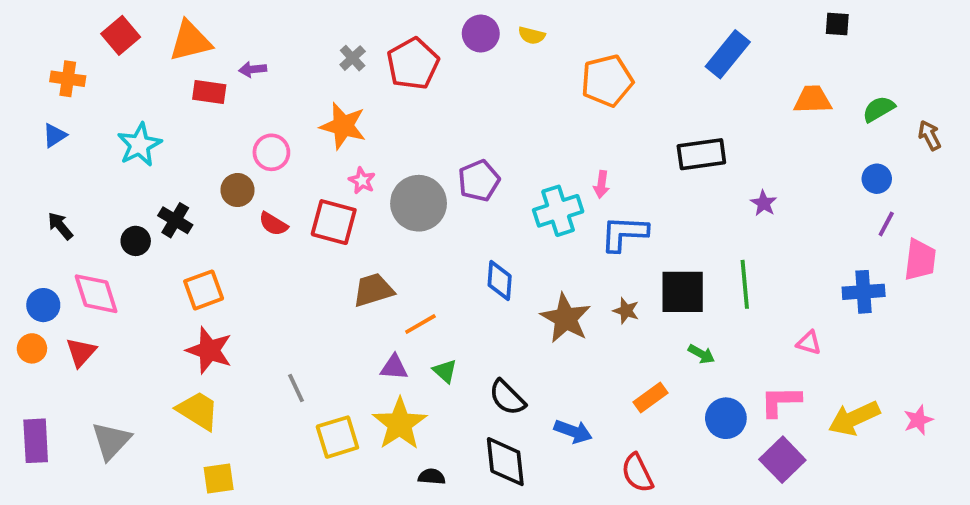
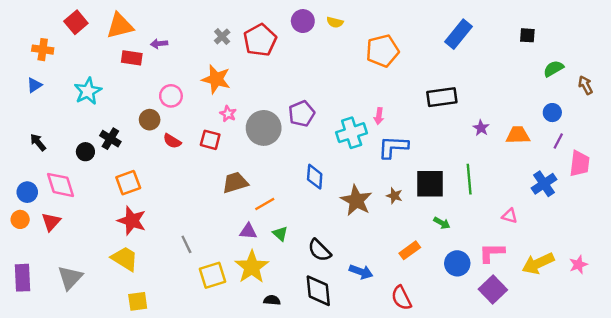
black square: (837, 24) -> (527, 35), moved
orange trapezoid: (813, 100) -> (518, 135), moved
red square: (334, 222) -> (210, 140), size x0.7
blue cross: (864, 292) -> (544, 184), turned -30

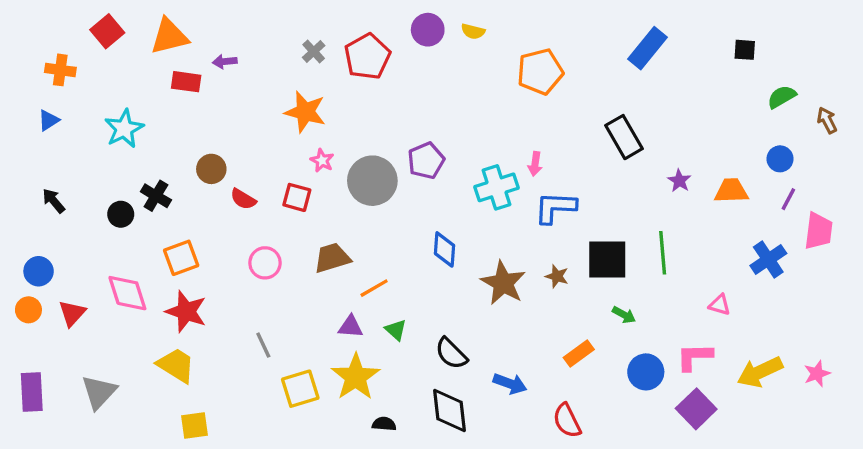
pink circle: (171, 96) -> (265, 263), moved
black rectangle: (442, 97) -> (624, 137), turned 68
pink diamond: (60, 185) -> (127, 293), moved

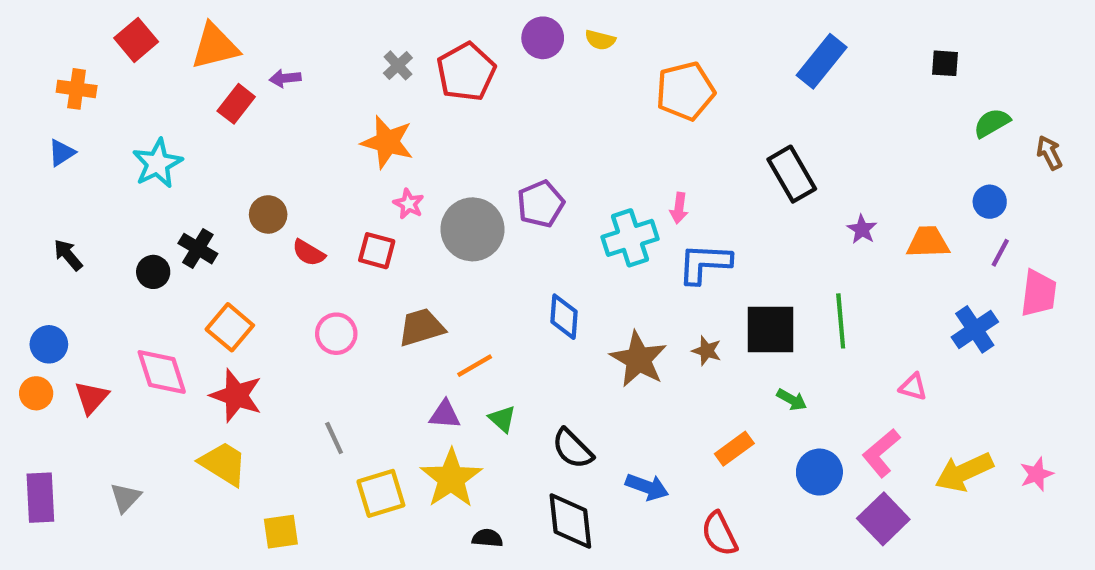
red rectangle: (186, 82) -> (236, 104), turned -60
orange square: (181, 258) -> (230, 327), turned -30
pink L-shape: (694, 357) -> (881, 453), turned -39
gray triangle: (99, 392) -> (126, 498), size x0.7
yellow square: (195, 426) -> (281, 532), moved

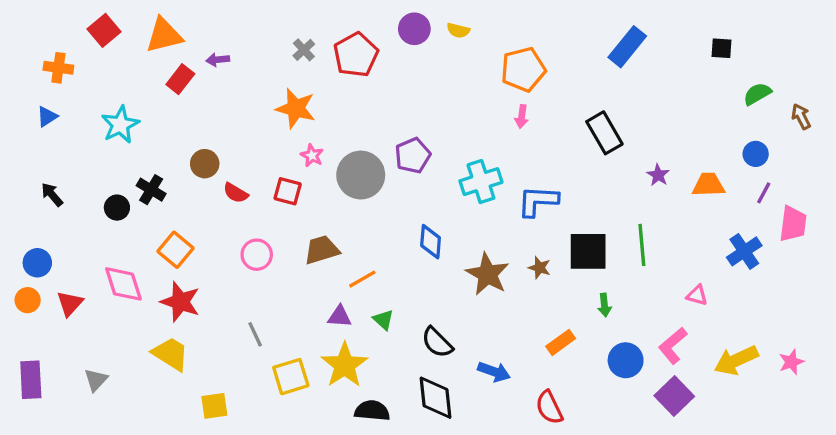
pink arrow: (679, 208) -> (522, 117), moved
green arrow: (792, 400) -> (604, 305), turned 55
black semicircle: (487, 538) -> (372, 411), size x1.5

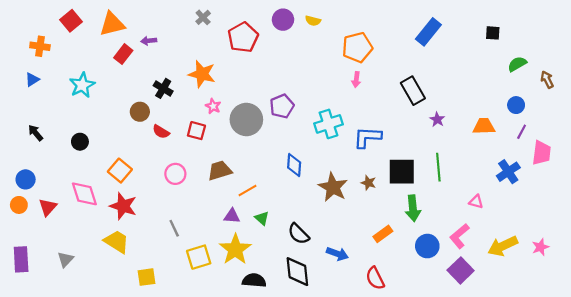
gray cross: (304, 50) -> (203, 17), moved
purple star: (658, 175) -> (437, 120), moved
black cross: (151, 190) -> (163, 88), moved
green arrow: (604, 305) -> (413, 208), size x1.6

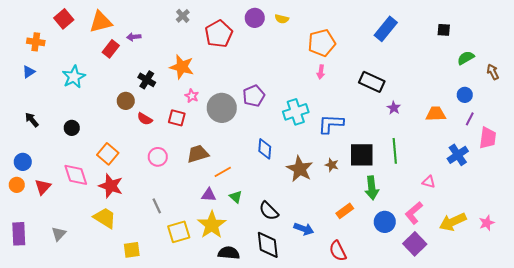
black rectangle: (413, 91) -> (372, 82), turned -35

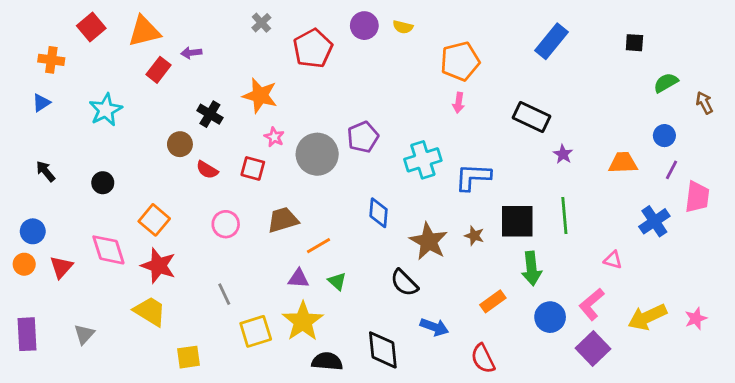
black semicircle: (269, 211) -> (404, 283), moved

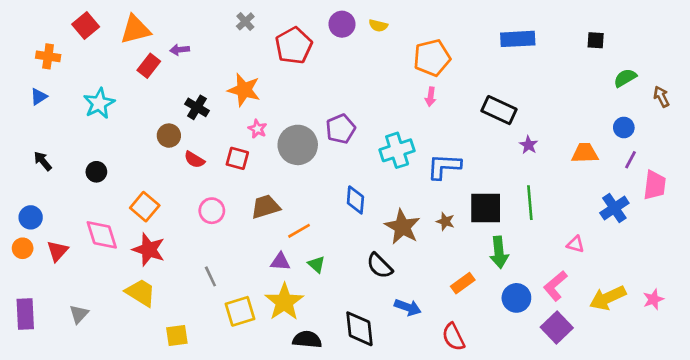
blue rectangle: (551, 41) -> (518, 39), turned 48

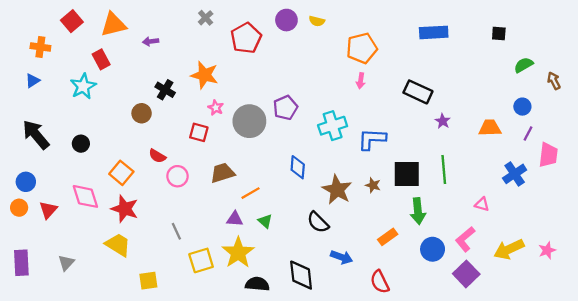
red rectangle: (149, 66) -> (101, 59), moved, turned -66
red semicircle: (194, 160) -> (157, 156), moved
black arrow: (43, 161) -> (36, 135), size x1.8

